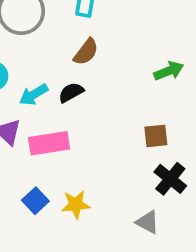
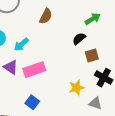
black semicircle: (71, 92) -> (79, 39), moved
yellow star: (76, 205) -> (77, 88), moved

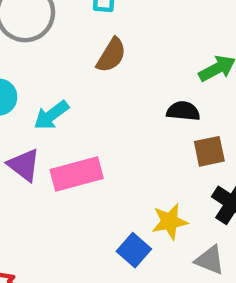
black semicircle: (79, 39) -> (183, 111), turned 40
blue square: (32, 102) -> (134, 250), moved

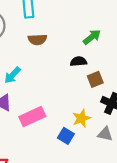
brown semicircle: (111, 55) -> (37, 40), turned 66
pink rectangle: (77, 174) -> (32, 117), moved

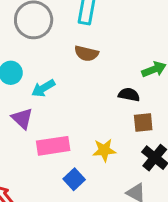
yellow star: (81, 118) -> (104, 150), moved
blue square: (66, 136) -> (74, 179), moved

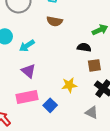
purple triangle: (22, 119) -> (28, 71), moved
pink rectangle: (53, 146) -> (27, 97), moved

